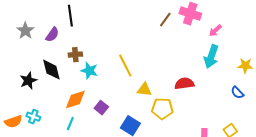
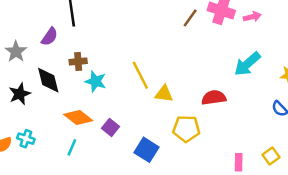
gray star: (25, 31) -> (16, 52), moved
pink arrow: (215, 31) -> (252, 17), moved, turned -152
cyan arrow: (211, 57) -> (247, 64), turned 30
yellow triangle: (144, 90) -> (164, 94), moved
orange diamond: (75, 100) -> (78, 117), turned 55

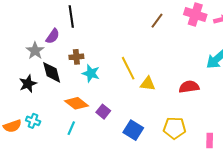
brown line: (190, 18) -> (157, 21), moved
gray star: (16, 52) -> (35, 51), moved
yellow pentagon: (186, 129) -> (175, 128), moved

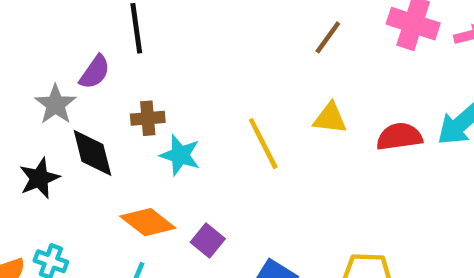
yellow triangle: (148, 84) -> (330, 118), moved
red semicircle: (189, 87) -> (399, 137), moved

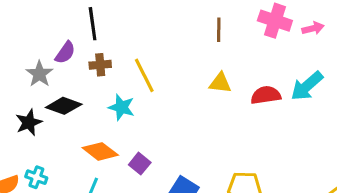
brown line: (328, 37) -> (219, 30), turned -35
brown cross: (148, 118) -> (100, 65), moved
yellow line: (263, 144) -> (144, 75), moved
black diamond: (92, 153) -> (64, 106), turned -56

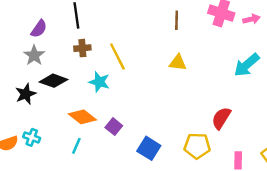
purple semicircle: (65, 53) -> (39, 29), moved
red semicircle: (266, 95) -> (221, 118), moved, turned -50

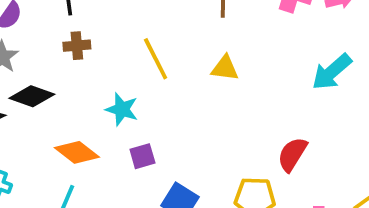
yellow line: (117, 57) -> (156, 59), moved
cyan star: (99, 82) -> (122, 109), moved
purple square: (114, 127) -> (142, 156), moved, turned 35

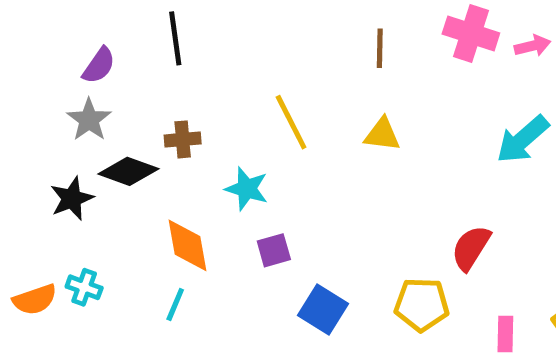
brown cross: (77, 46) -> (183, 139), moved
orange diamond: (77, 152) -> (188, 245), turned 42

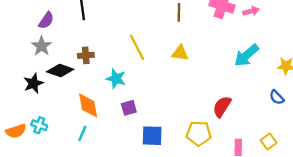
blue square: (323, 309) -> (152, 136), turned -30

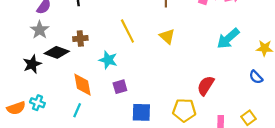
yellow triangle: (180, 53) -> (167, 36), turned 35

